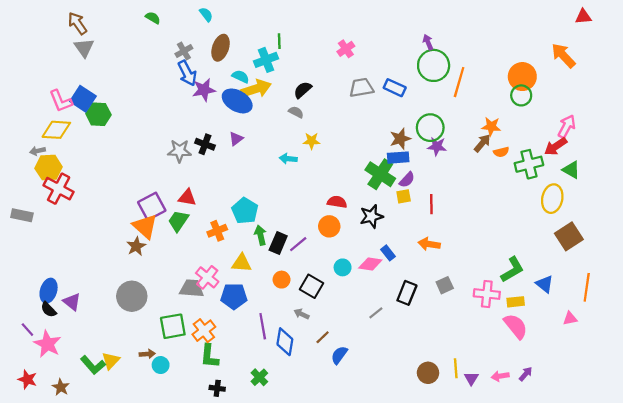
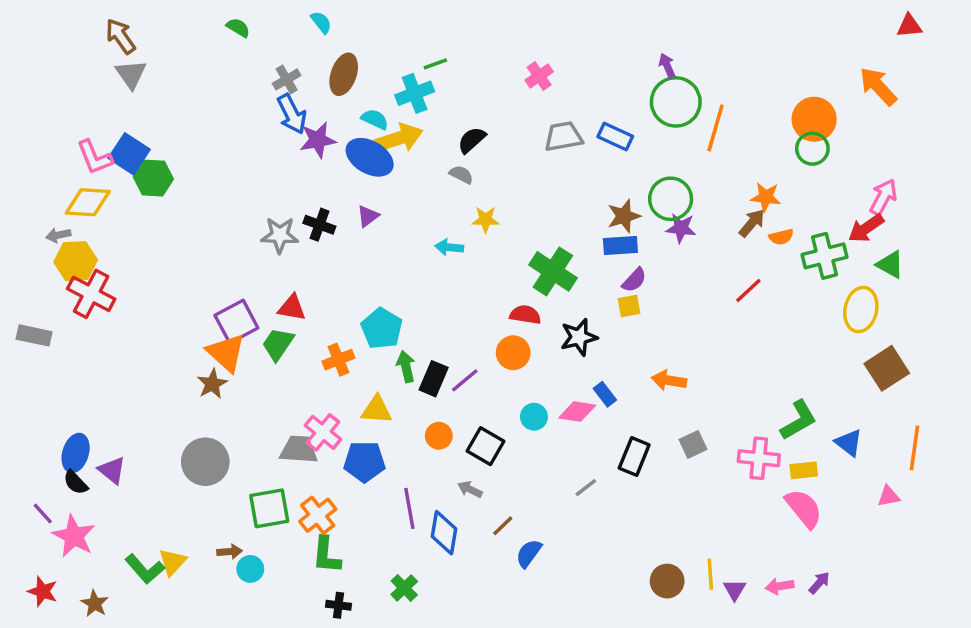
green line: (279, 41) -> (435, 64), turned 72
green cross: (380, 174) -> (553, 271), moved
red line: (431, 204) -> (748, 290), moved, turned 48

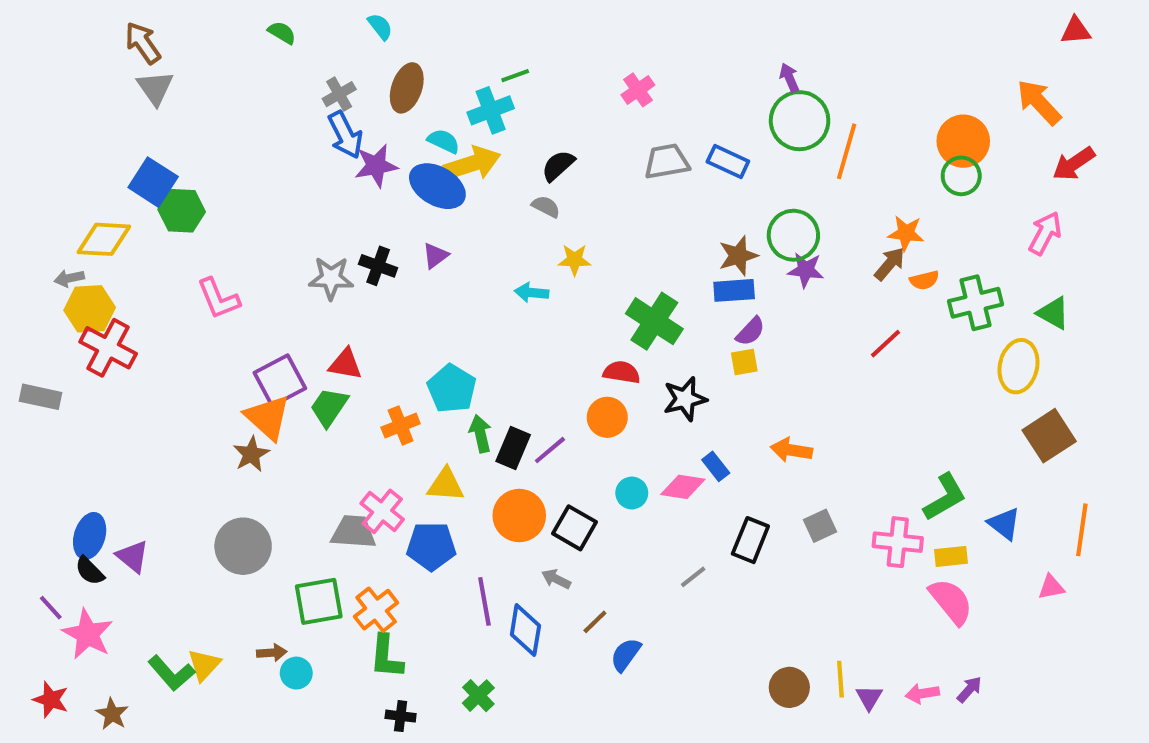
pink L-shape: (95, 157) -> (218, 299), moved
red arrow: (866, 228) -> (1074, 164), moved
orange circle: (439, 436) -> (519, 516), size x1.6

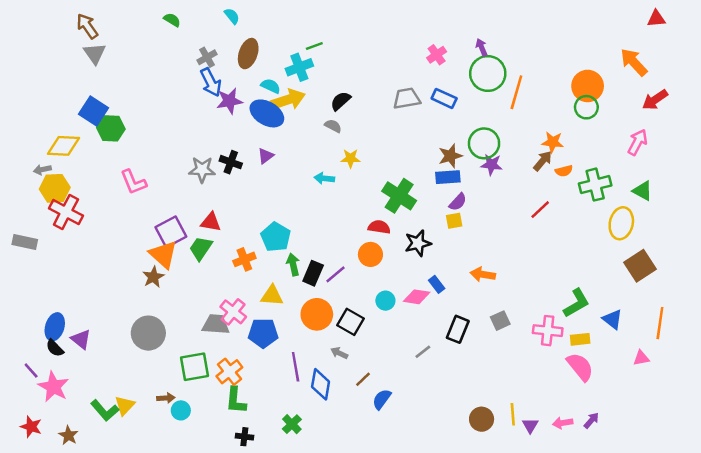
pink cross: (638, 90) -> (437, 55), moved

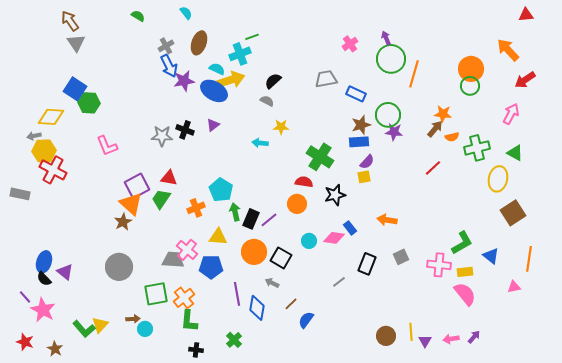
blue rectangle: (444, 98) -> (356, 94), moved

